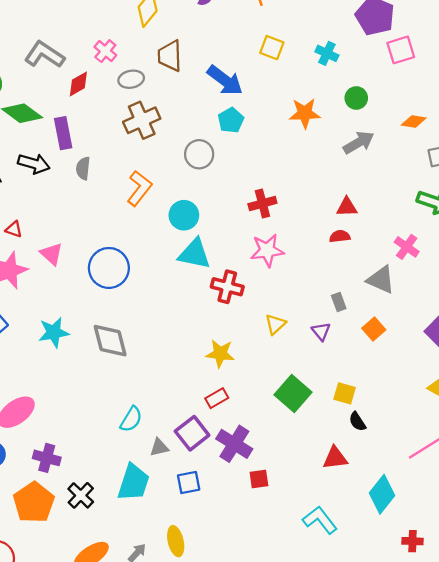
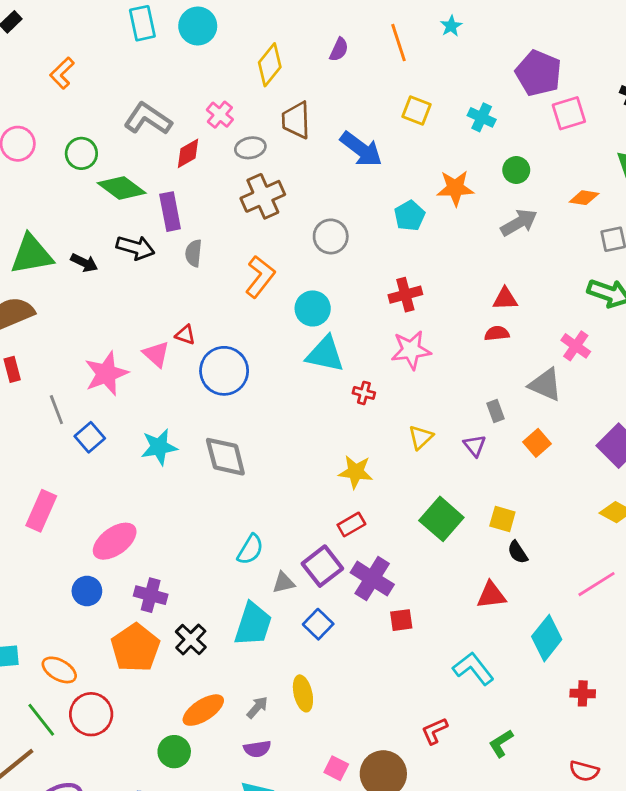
cyan pentagon: (231, 120) -> (410, 216), moved
red triangle: (14, 229) -> (185, 335), moved
red cross: (227, 287) -> (364, 393), size x0.6
blue square: (189, 483) -> (318, 624), turned -35

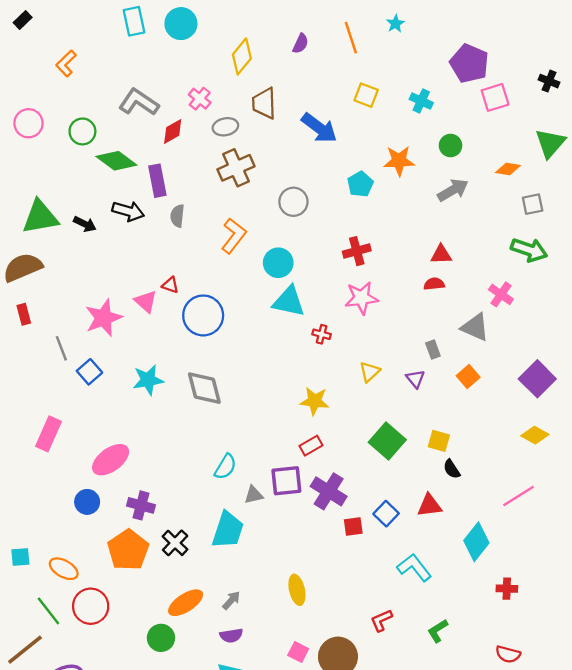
purple square: (322, 566) -> (286, 481), turned 32
blue square: (318, 624) -> (386, 514), moved
yellow ellipse: (303, 693) -> (297, 590), moved

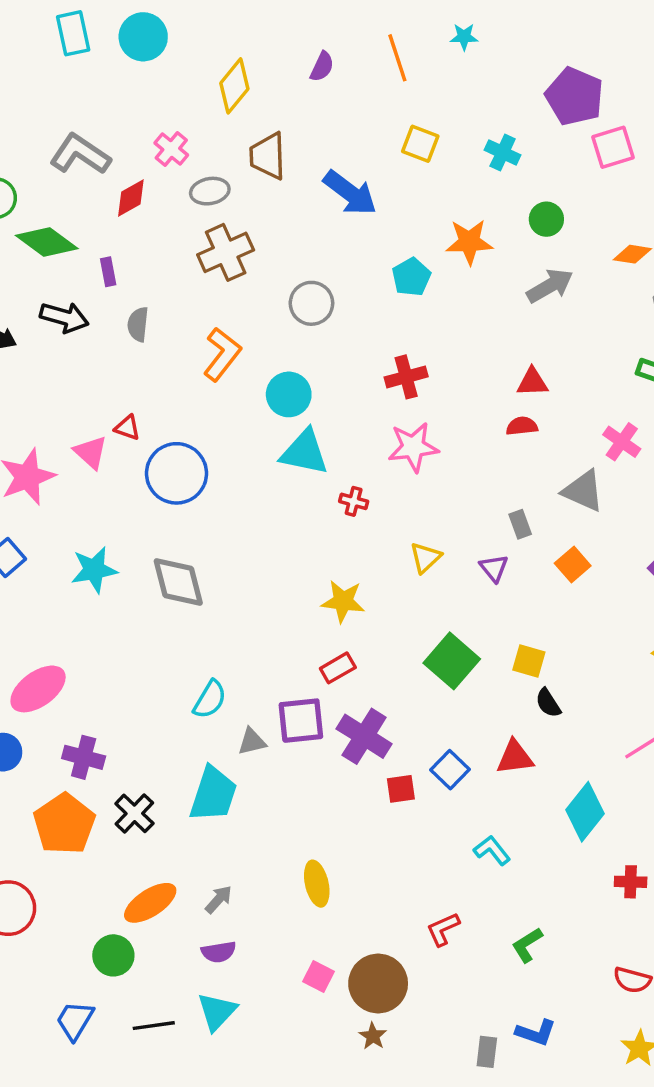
cyan star: (395, 24) -> (464, 37), turned 30
purple rectangle: (157, 181) -> (108, 272), size x0.6
cyan L-shape: (414, 568) -> (492, 850), size x0.7

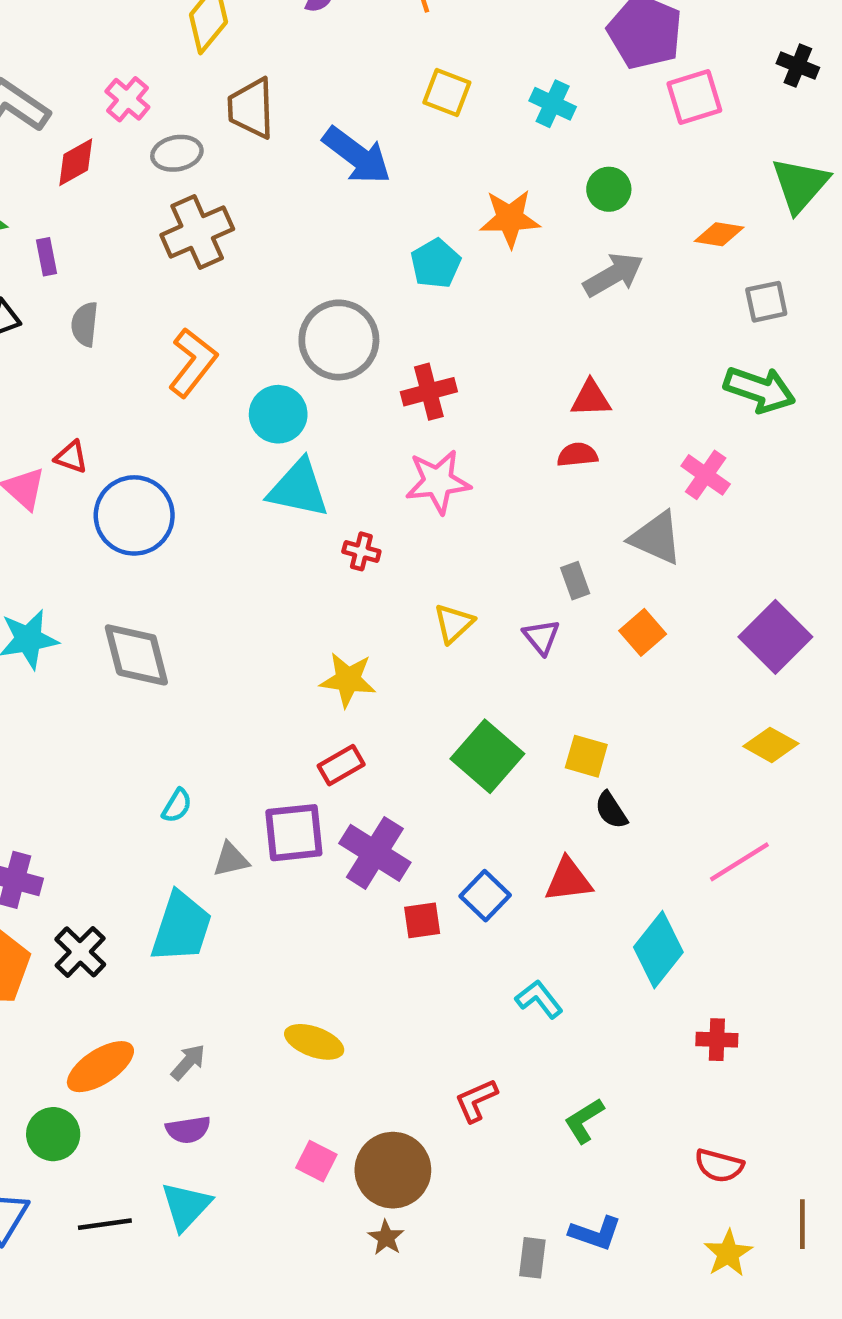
gray circle: (311, 303) -> (339, 340), moved, size x1.4
cyan semicircle: (210, 699) -> (177, 806), size x0.7
yellow ellipse: (317, 884) -> (314, 1042), turned -57

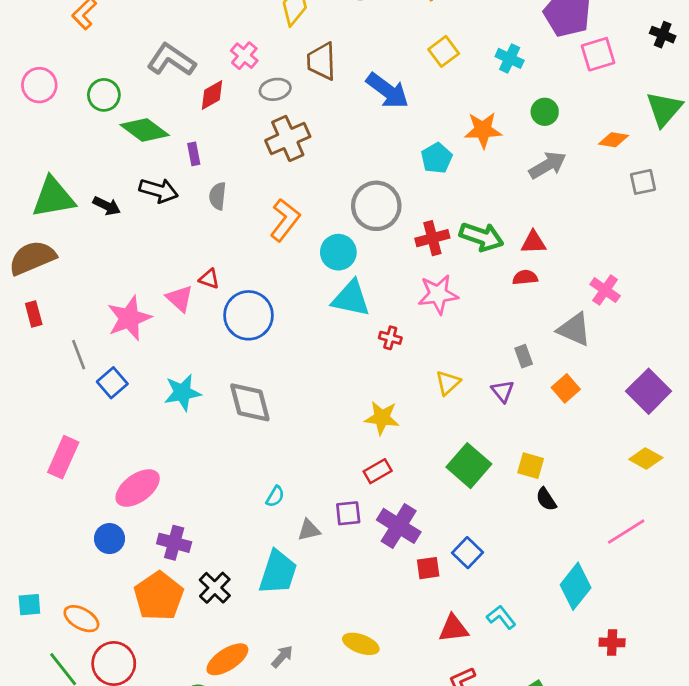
yellow square: (447, 93) -> (444, 51), turned 32
green arrow: (760, 389) -> (482, 237), moved
purple square: (294, 833) -> (348, 513), size x0.7
red triangle: (568, 880) -> (453, 628), moved

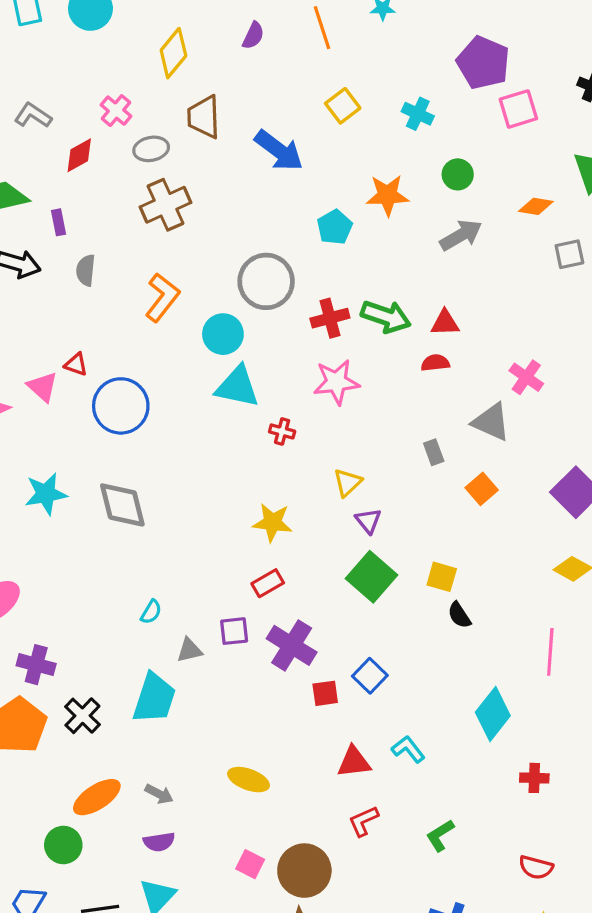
gray L-shape: (171, 60) -> (33, 115), size x0.7
purple triangle: (503, 391) -> (368, 521), moved
pink line: (626, 532) -> (550, 652), turned -54
gray arrow: (282, 656) -> (159, 794), turned 75

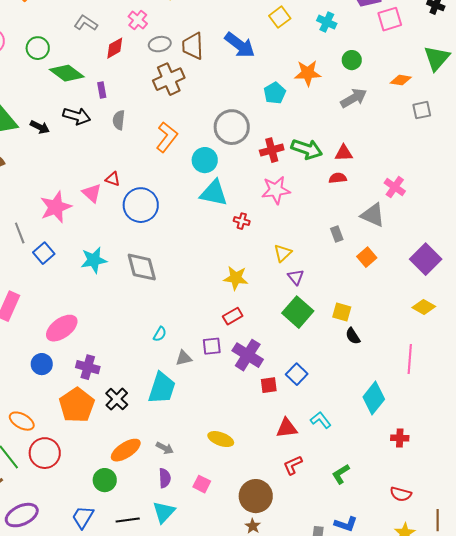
brown trapezoid: (204, 117) -> (193, 46), moved
purple semicircle: (159, 842) -> (165, 478), turned -84
pink square: (250, 864) -> (202, 484), moved

